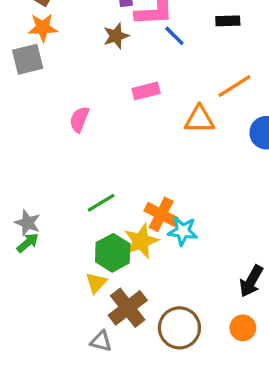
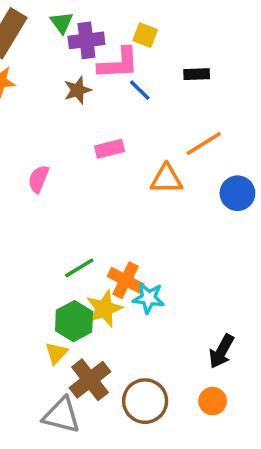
green line: (101, 203) -> (79, 268), moved
gray triangle: (101, 341) -> (62, 415), size x1.6

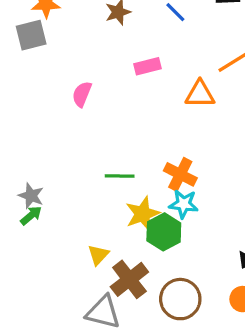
green line: (79, 268) -> (120, 176), turned 32
orange cross: (126, 280) -> (180, 174), moved
green hexagon: (74, 321) -> (164, 232), moved

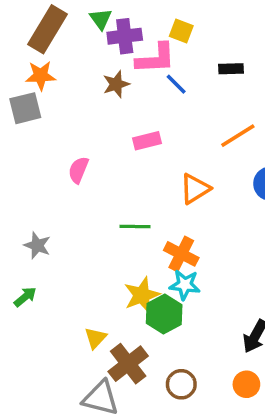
orange triangle: (200, 94) -> (195, 189), moved, turned -32
green line: (120, 176) -> (135, 227), moved
gray star: (31, 196) -> (37, 245), moved
brown circle: (180, 299) -> (181, 384), size x0.7

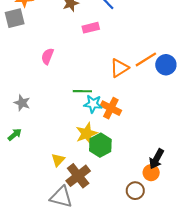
orange line: (238, 136) -> (146, 59), moved
pink rectangle: (147, 141) -> (91, 28), moved
cyan star: (185, 285) -> (93, 104), moved
brown circle: (181, 384) -> (135, 191), moved
orange circle: (246, 384) -> (151, 173), moved

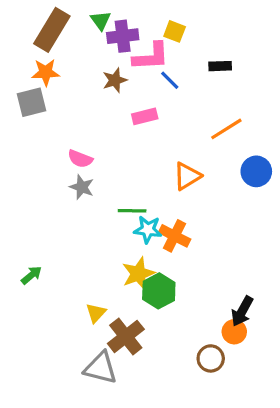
pink semicircle: (47, 56) -> (80, 159), turned -91
orange line: (146, 59) -> (226, 129), moved
gray star: (22, 103) -> (82, 187), moved

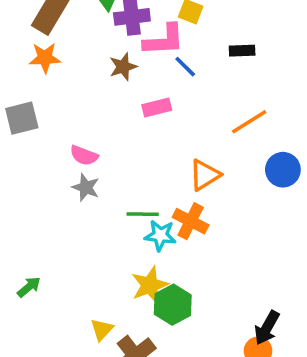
gray square: (31, 102) -> (22, 118), moved
orange cross: (175, 236) -> (191, 221), moved

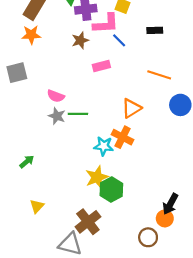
orange line: (249, 122) -> (159, 75), turned 50
green line: (143, 214) -> (78, 114), moved
green arrow: (29, 287) -> (27, 162), moved
yellow triangle: (102, 330) -> (37, 206), moved

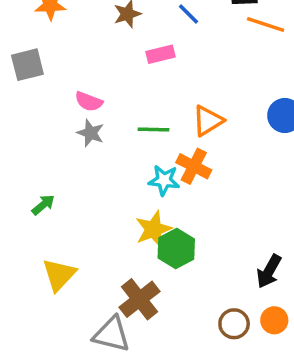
orange line: (159, 75) -> (266, 24), moved
green line: (78, 114) -> (154, 129), moved
yellow triangle: (37, 206) -> (59, 275), size x1.5
orange circle: (165, 218) -> (274, 320), moved

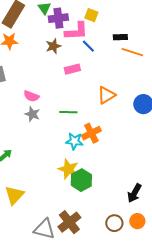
orange triangle: (208, 121) -> (106, 95), moved
orange cross: (194, 166) -> (91, 133), turned 36
yellow star: (154, 229) -> (68, 169), turned -30
brown cross: (140, 299) -> (69, 222), moved

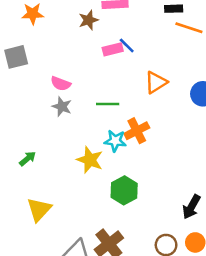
blue line: (88, 46) -> (127, 46), moved
yellow star: (68, 169) -> (90, 160), moved

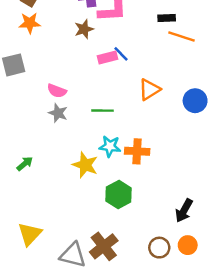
orange cross: (137, 131) -> (137, 151), moved, turned 30
yellow triangle: (39, 209) -> (30, 234), moved

